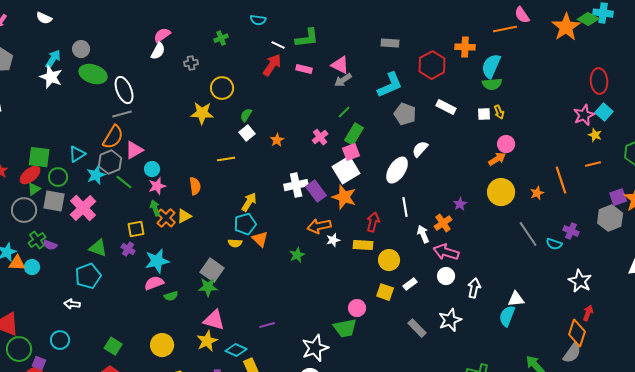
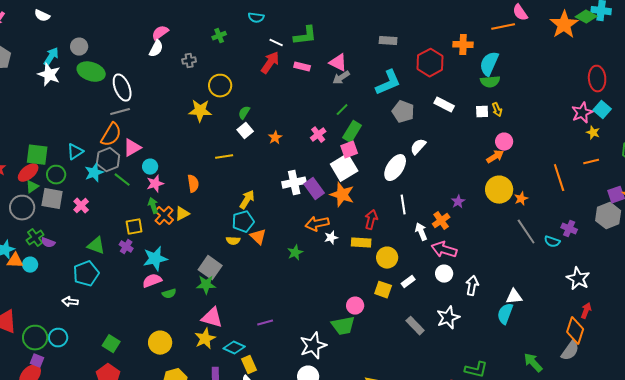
orange star: (537, 193) -> (521, 199), moved
pink cross: (83, 208) -> (81, 206), size x0.6
green circle: (19, 349) -> (35, 338), moved

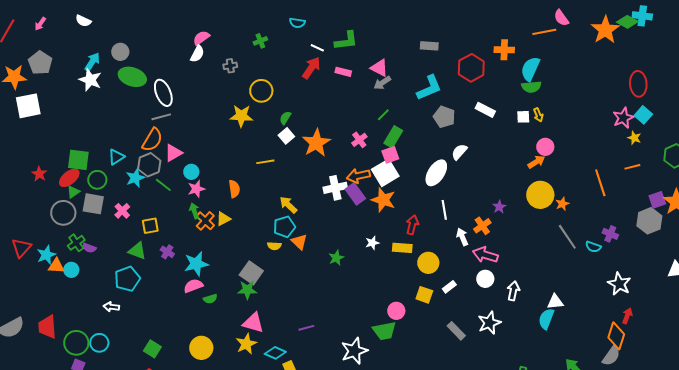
orange star: (275, 138) -> (316, 143), size x2.0
yellow arrow: (247, 200) -> (288, 205), turned -78
orange arrow: (317, 224) -> (358, 176), moved
yellow square: (134, 227) -> (150, 226), moved

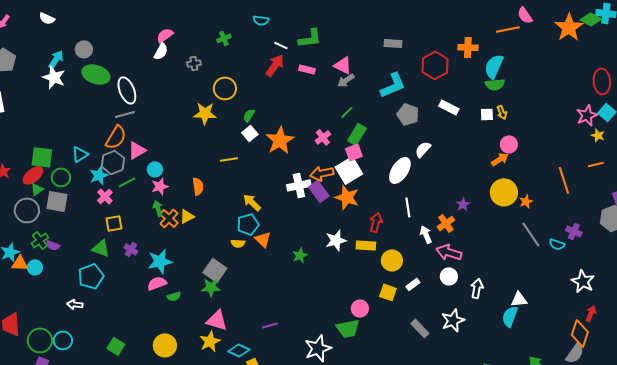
green line: (163, 185) -> (127, 182), turned -66
pink cross: (122, 211) -> (105, 196), moved
white star: (372, 243) -> (336, 240), size x1.5

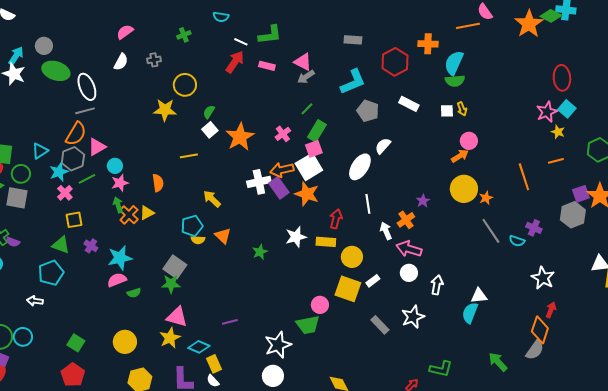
white semicircle: (161, 51) -> (121, 62), moved
cyan pentagon: (248, 224) -> (192, 226), moved
yellow square: (388, 292) -> (348, 289), size x1.5

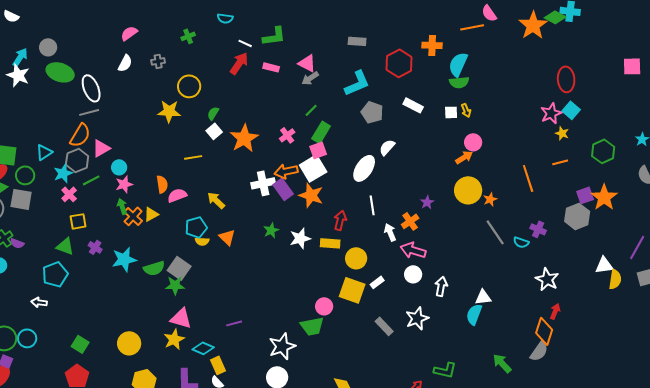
green star: (260, 252) -> (271, 230), moved
pink semicircle: (117, 280) -> (177, 195), moved
green semicircle: (134, 293) -> (154, 268), moved, size x1.5

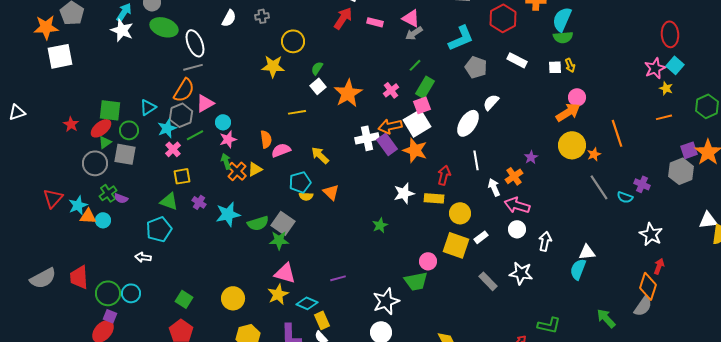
orange arrow: (464, 157) -> (568, 112), size x1.4
orange line: (528, 178) -> (617, 133), moved
green star: (271, 230) -> (380, 225), moved
white star: (417, 318) -> (521, 273), turned 30

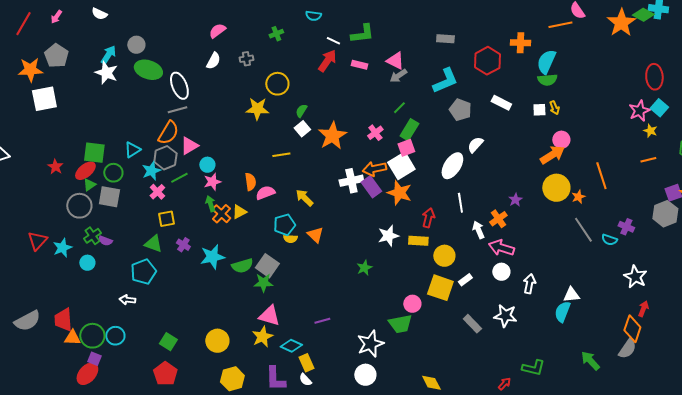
orange triangle: (88, 216) -> (72, 338), moved

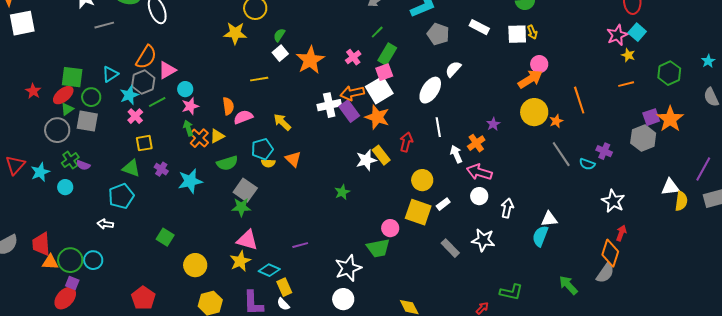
gray line: (177, 110) -> (104, 25), moved
white square: (539, 110) -> (517, 34), size x1.5
yellow rectangle: (418, 241) -> (381, 155), moved, turned 48
green semicircle: (242, 266) -> (227, 163), moved
green square: (168, 342) -> (165, 237), moved

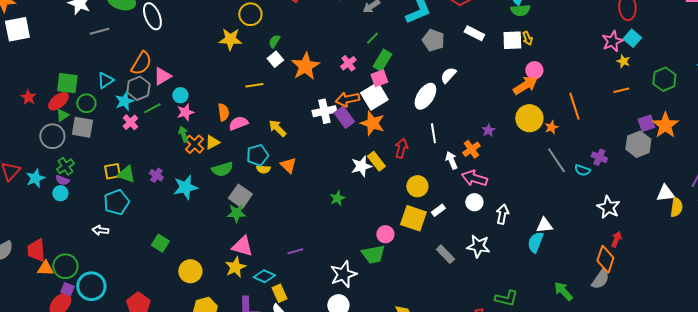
yellow square: (144, 143) -> (112, 171), moved
purple semicircle: (83, 165) -> (62, 180), moved
cyan circle: (93, 260) -> (91, 286), moved, size x1.5

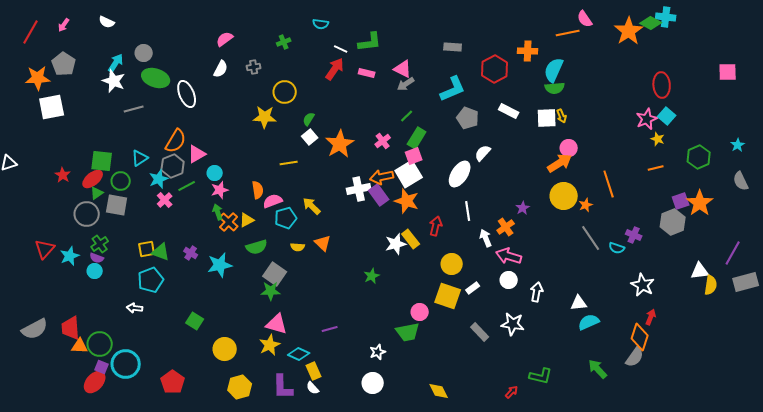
cyan pentagon: (257, 155) -> (286, 218), moved
cyan semicircle: (535, 242) -> (589, 322), moved, turned 45
white star: (343, 274) -> (378, 352), size x0.6

